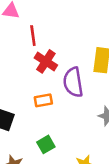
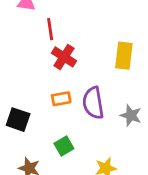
purple semicircle: (73, 82) -> (93, 103), moved

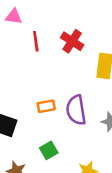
red cross: (64, 57) -> (72, 41), moved

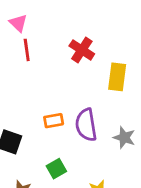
pink triangle: (14, 17) -> (18, 23), turned 36
red line: (36, 41) -> (27, 50), moved

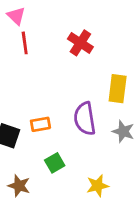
yellow rectangle: (117, 77) -> (118, 89), moved
orange rectangle: (54, 121) -> (40, 124), moved

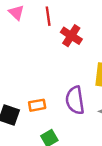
red line: (25, 43) -> (48, 16), moved

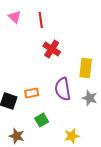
red cross: (71, 36) -> (52, 49), moved

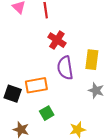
purple semicircle: (63, 89) -> (65, 68), moved
orange rectangle: (32, 93) -> (36, 85), size x1.5

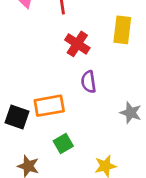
yellow rectangle: (92, 60) -> (122, 30), moved
purple semicircle: (65, 68) -> (89, 82), size x0.7

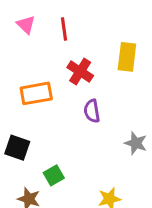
orange rectangle: (49, 106) -> (36, 93), moved
green square: (63, 144) -> (54, 175), moved

